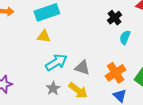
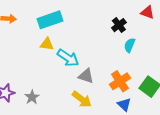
cyan arrow: (56, 62) -> (68, 58), moved, turned 65
gray star: (53, 88) -> (32, 97), moved

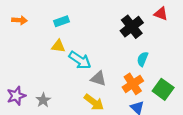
cyan rectangle: (50, 20) -> (62, 21), size x0.6
black cross: (119, 25) -> (132, 27), size x1.5
cyan semicircle: (130, 45) -> (143, 59), moved

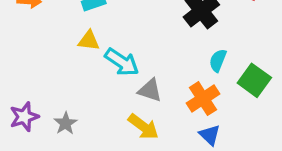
green square: (163, 89) -> (254, 80), moved

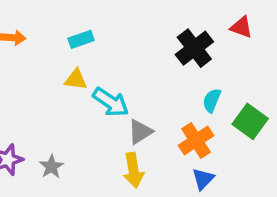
gray triangle: (150, 90) -> (140, 132), turned -50
yellow arrow: (143, 127) -> (133, 170), turned 44
blue triangle: (210, 135) -> (203, 179), turned 30

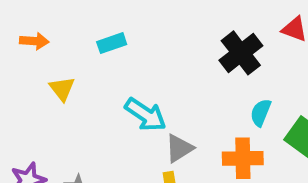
yellow triangle: (76, 80) -> (62, 89), moved, turned 45
orange cross: (196, 141) -> (243, 158), turned 32

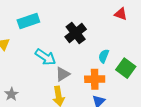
cyan rectangle: (112, 43) -> (28, 21), size x1.5
black cross: (241, 53) -> (76, 33), moved

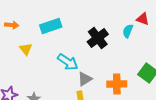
cyan semicircle: (104, 56) -> (128, 31), moved

